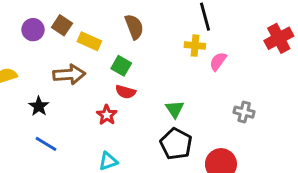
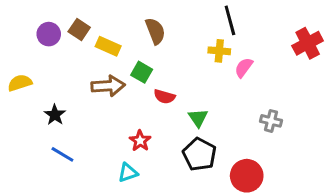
brown arrow: (69, 74) -> (108, 86), moved
red semicircle: (126, 92) -> (164, 97), moved
red star: (107, 115) -> (140, 141), moved

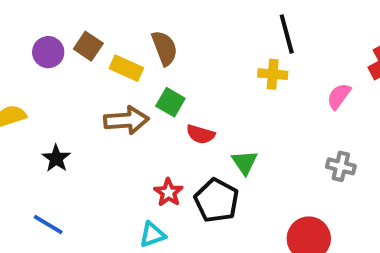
brown semicircle: (155, 31) -> (164, 48), moved
pink semicircle: (244, 68) -> (339, 96), moved
blue line: (62, 154) -> (48, 224), moved
black pentagon: (199, 154) -> (217, 200), moved

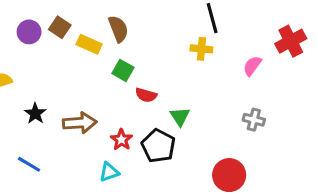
brown arrow: (126, 120) -> (80, 123), moved

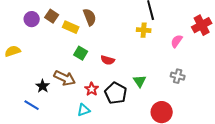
green square: (123, 70) -> (81, 53), moved
black star: (35, 114) -> (43, 86), moved
green triangle: (180, 117) -> (140, 81), moved
brown arrow: (80, 123) -> (65, 78), turned 30

